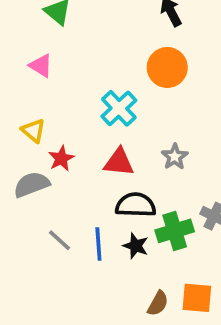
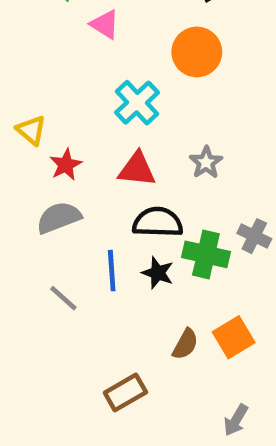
pink triangle: (41, 66) -> (105, 24), moved
gray semicircle: (32, 185) -> (59, 218), moved
green cross: (175, 231) -> (206, 254), turned 30
gray line: (59, 240) -> (63, 298), moved
orange square: (197, 298) -> (234, 337), turned -36

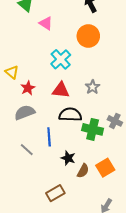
black star: (158, 273) -> (68, 158), moved

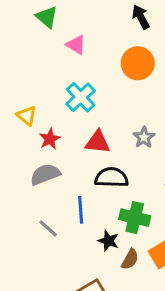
cyan cross: (61, 59) -> (81, 97), moved
green cross: (93, 129) -> (135, 218), moved

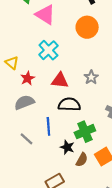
pink triangle: (76, 45) -> (45, 15), size x1.5
green cross: (135, 218) -> (85, 132), turned -36

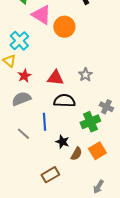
orange circle: (87, 27) -> (64, 27), moved
cyan cross: (48, 50) -> (19, 41), moved
green cross: (85, 132) -> (90, 122), moved

